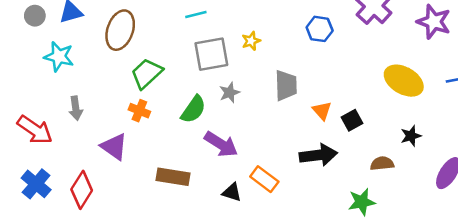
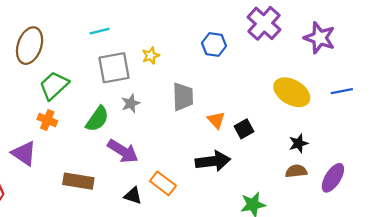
brown semicircle: (382, 163) -> (296, 171), moved

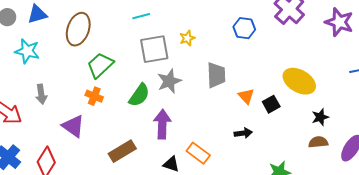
yellow ellipse: (292, 92) -> (299, 81), moved
gray star: (131, 103) -> (169, 81), size x1.4
purple arrow: (123, 151) -> (162, 124), turned -120
black arrow: (213, 161) -> (243, 133), size x0.6
brown rectangle: (78, 181) -> (122, 151), turned -40

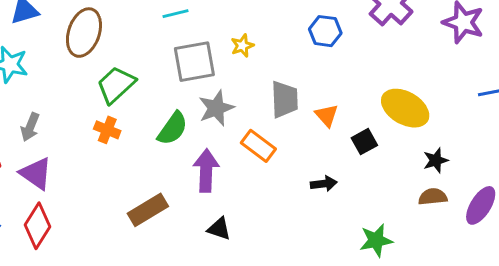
gray arrow: (41, 94) -> (30, 127), turned 30
orange triangle: (246, 96) -> (327, 115), moved
purple triangle: (73, 126) -> (36, 173), moved
orange rectangle: (198, 153) -> (258, 146), moved

